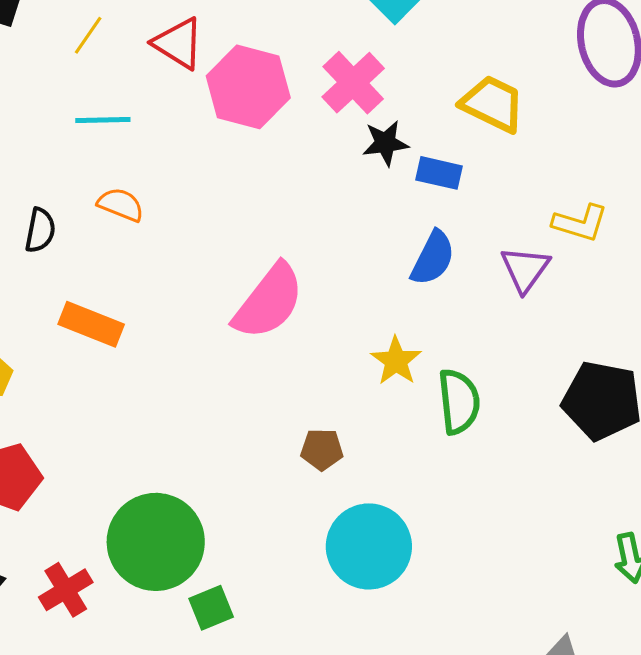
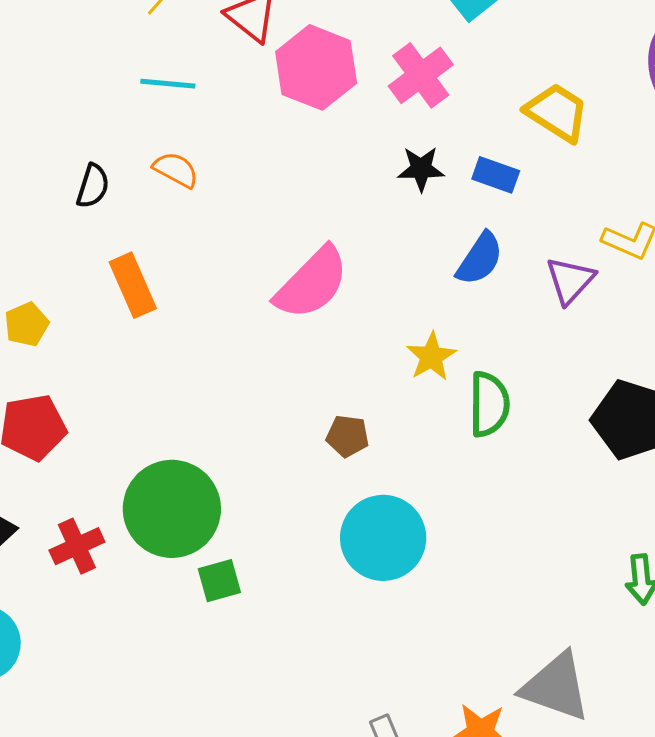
black star: (385, 143) -> (421, 169), moved
orange rectangle: (91, 324) -> (133, 285), turned 38

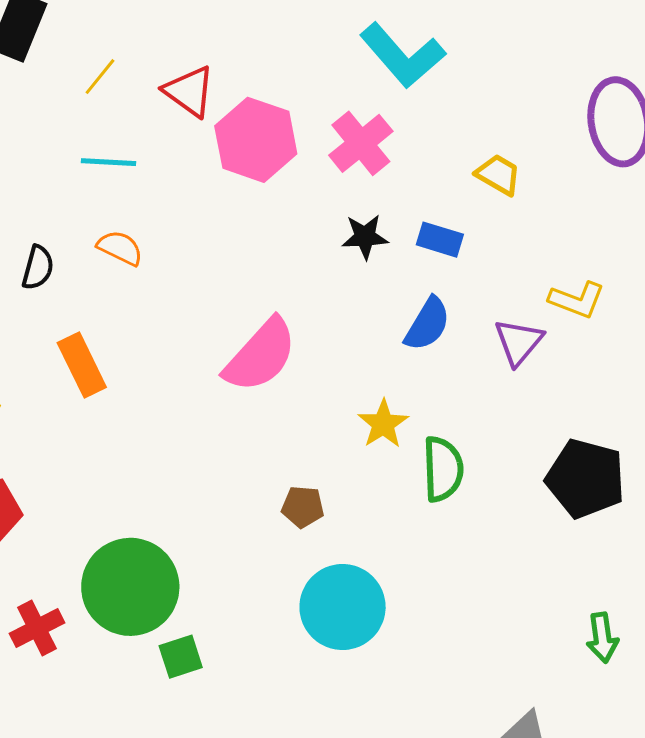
yellow trapezoid: (557, 112) -> (498, 175), size x0.7

